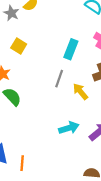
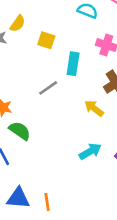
yellow square: (19, 46) -> (46, 40), moved
gray line: (59, 79) -> (48, 88), moved, turned 48

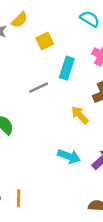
yellow square: (46, 40) -> (45, 41), turned 36
cyan arrow: (90, 151) -> (69, 156), turned 40

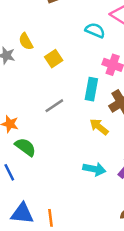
yellow semicircle: (20, 20) -> (26, 41), turned 114
cyan rectangle: (67, 68) -> (91, 89), moved

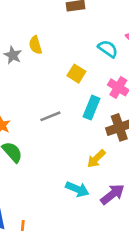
yellow square: (54, 59) -> (76, 74), moved, turned -36
yellow arrow: (99, 127) -> (96, 159), moved, turned -96

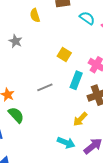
yellow semicircle: (35, 45) -> (35, 15), moved
cyan semicircle: (108, 49) -> (87, 18), moved

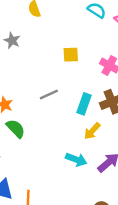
yellow square: (64, 54) -> (71, 55), turned -32
cyan rectangle: (76, 80) -> (84, 104), moved

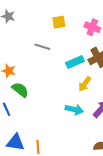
gray line: (49, 94) -> (42, 47), moved, turned 49
cyan rectangle: (84, 104) -> (75, 62), turned 54

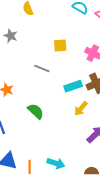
green semicircle: (20, 90) -> (36, 111), moved
cyan arrow: (74, 110) -> (56, 163), moved

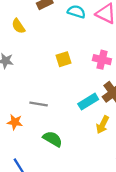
gray line: (42, 68) -> (39, 104), moved

